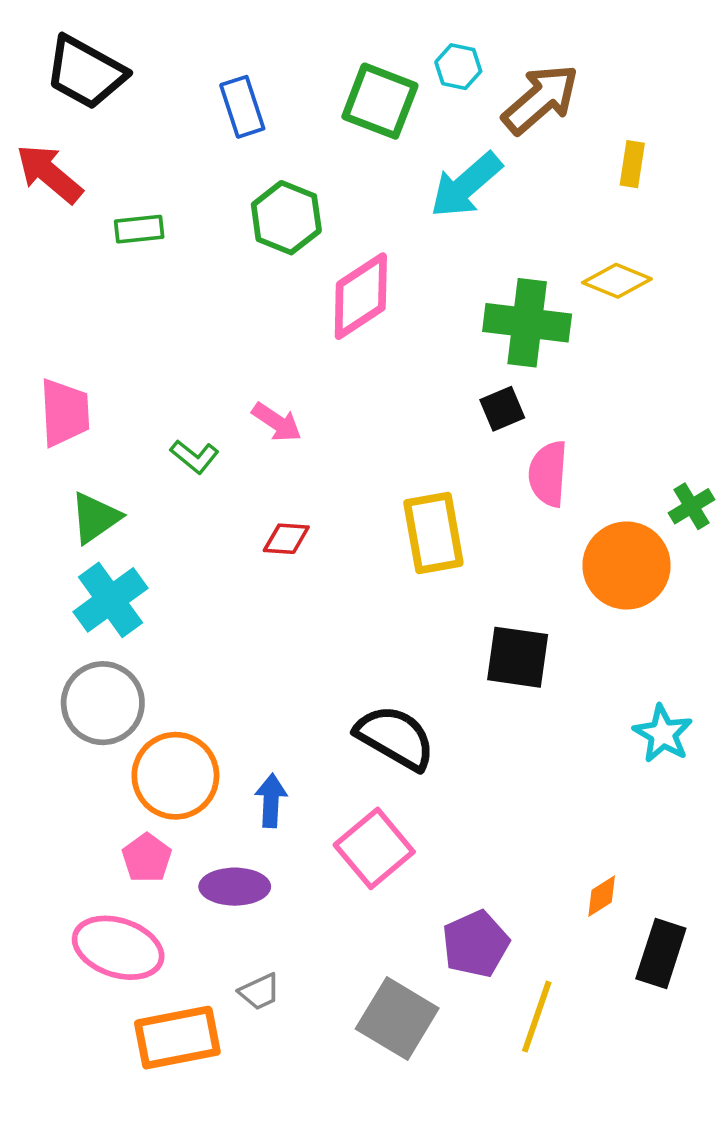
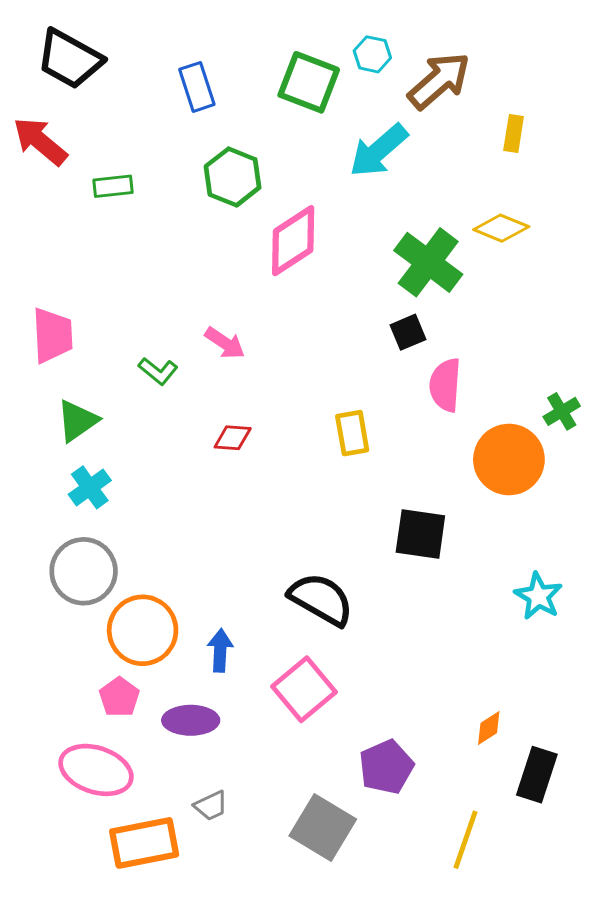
green cross: (527, 323) -> (428, 262), turned 30
yellow rectangle: (433, 533) -> (352, 433), size x0.7
cyan cross: (110, 600) -> (90, 487), size x0.7
yellow line: (537, 1017) -> (465, 840), moved

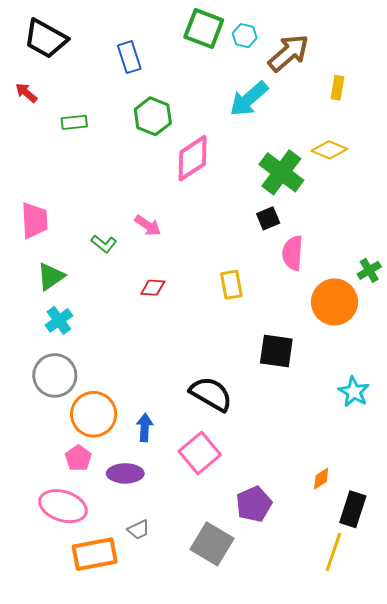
green square: (309, 82) -> (204, 28), moved
red arrow: (40, 141) -> (26, 93), size x0.6
yellow line: (465, 840) -> (333, 552), moved

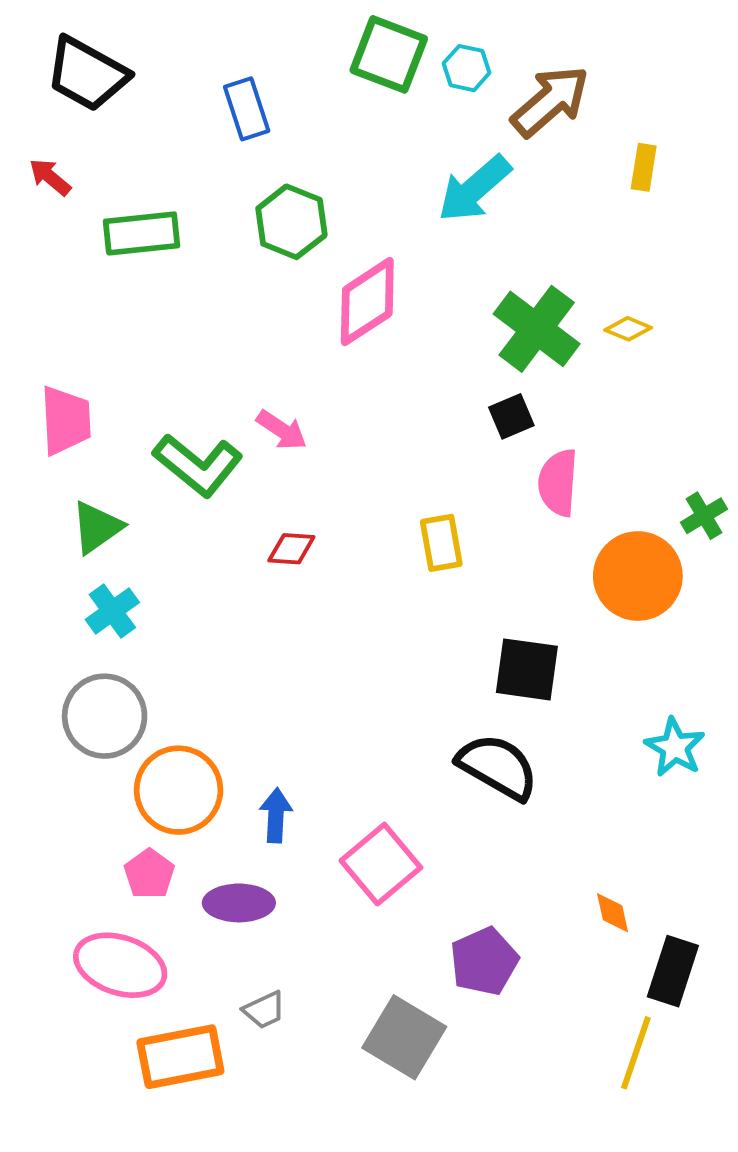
green rectangle: (74, 122) -> (142, 233), size x1.5
yellow diamond: (329, 150) -> (628, 329), moved, size x0.7
green L-shape: (104, 244) -> (198, 465), size x1.8
black semicircle: (211, 394) -> (498, 767), moved
orange diamond: (321, 479) -> (613, 913), turned -70

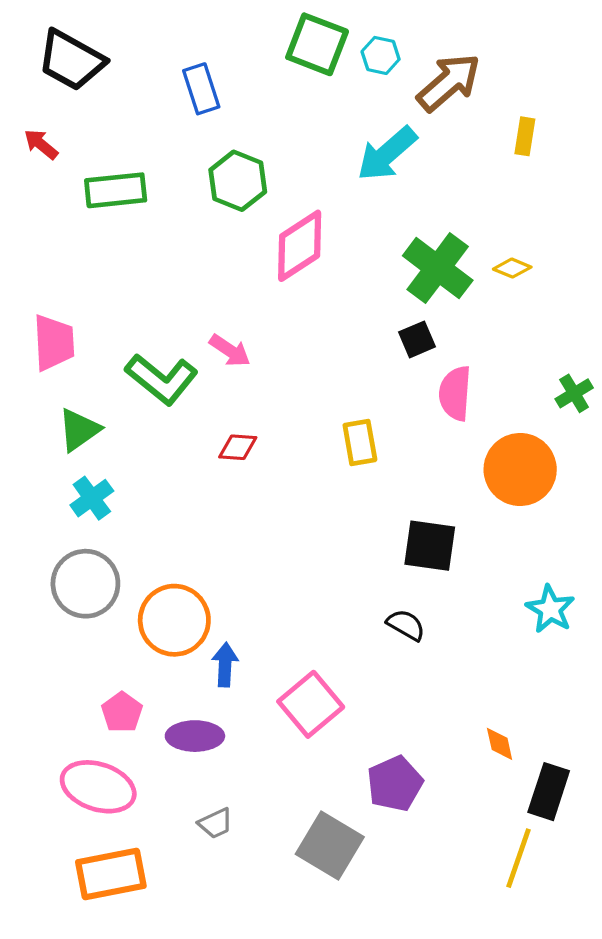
green cross: (704, 516) -> (574, 393), moved
black semicircle: (498, 767) -> (406, 625), size x0.6
orange circle: (179, 790) -> (174, 620), moved
orange rectangle: (180, 1057) -> (111, 874), moved

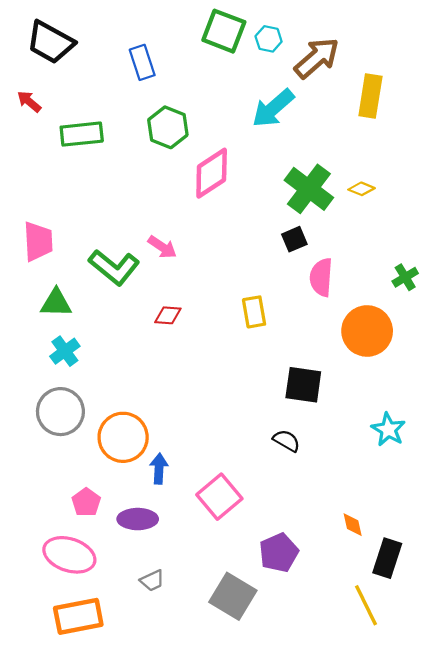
yellow rectangle: (525, 136) -> (370, 96), size x1.6
green triangle: (79, 430) -> (56, 303), turned 36
yellow line: (519, 858) -> (366, 605), turned -45

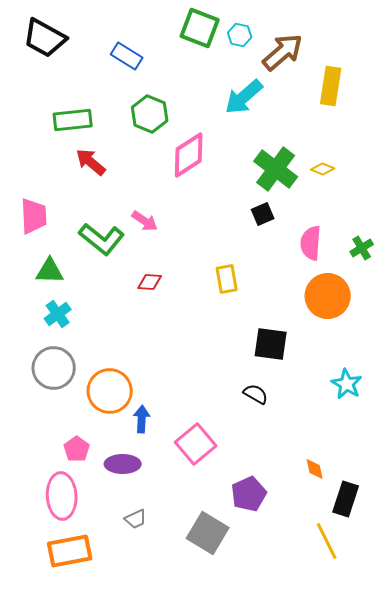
blue rectangle: (142, 62) -> (127, 56), turned -40
red arrow: (29, 102) -> (91, 162), moved, size x1.4
pink semicircle: (321, 277) -> (311, 243), moved
pink ellipse: (69, 555) -> (62, 496), turned 69

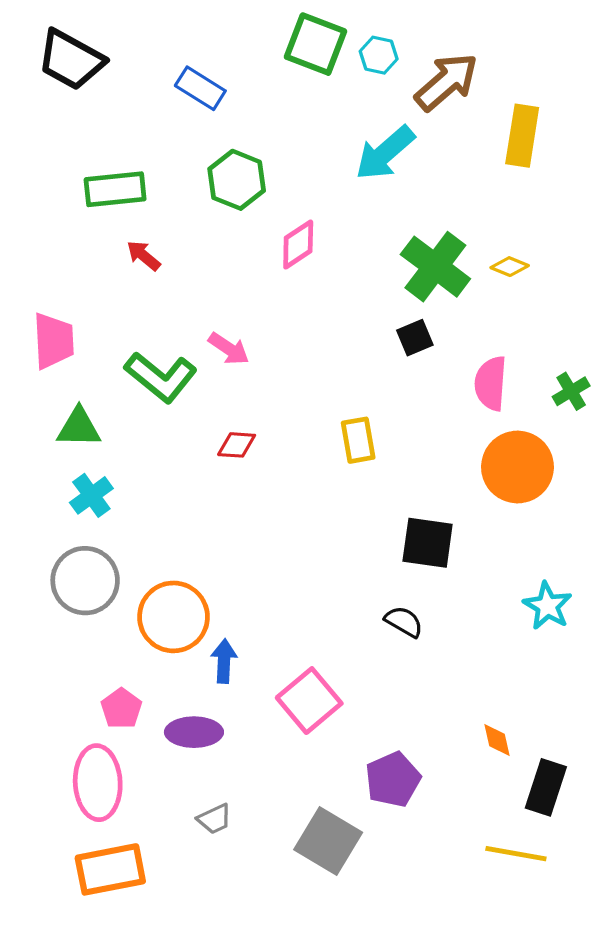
pink diamond: (189, 155) -> (298, 244), size x0.7
red arrow: (91, 162) -> (143, 256), size x0.7
yellow line: (327, 541) -> (516, 854), turned -54

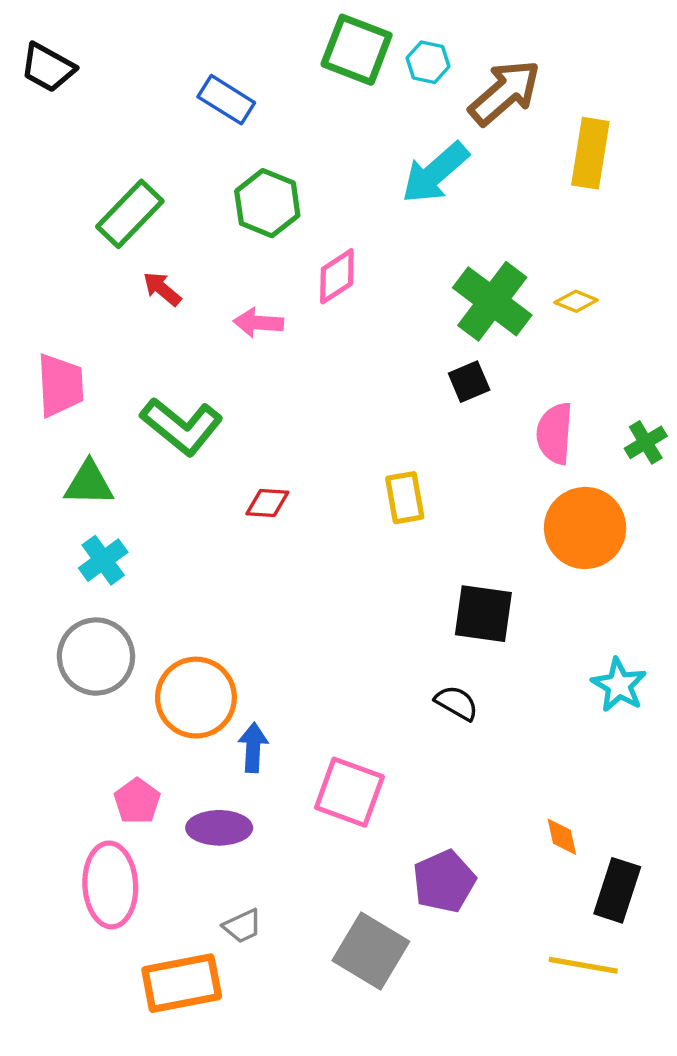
black trapezoid: (71, 60) -> (48, 68), moved, size x0.7
green rectangle: (115, 189) -> (130, 214), turned -40
pink arrow: (229, 349) -> (258, 323), moved, turned 150
pink square: (309, 701) -> (349, 792), turned -30
orange rectangle: (110, 869) -> (182, 983), moved

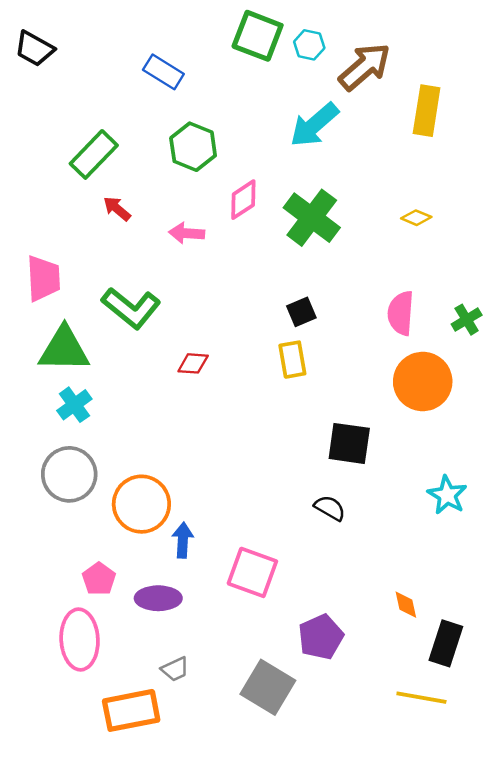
green cross: (492, 301) -> (312, 218), moved
black square: (469, 382) -> (301, 312), moved
green triangle: (89, 483) -> (64, 349), size x1.4

